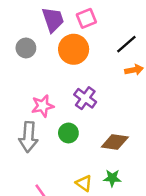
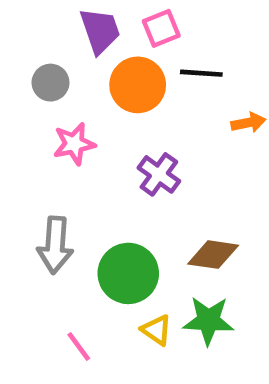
black line: (126, 44) -> (201, 73), moved, turned 45
pink star: (43, 106) -> (74, 144), moved
green circle: (68, 133) -> (128, 273), moved, size x1.6
green star: (112, 178) -> (208, 321), size x1.5

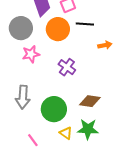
gray circle: (50, 83) -> (21, 28), size x1.5

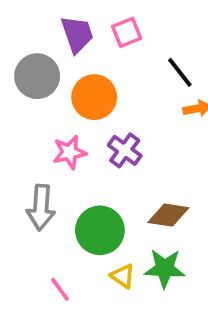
black line: (85, 24) -> (180, 72), moved, turned 48
orange circle: (58, 29) -> (94, 97), moved
pink star: (31, 54) -> (69, 152), moved

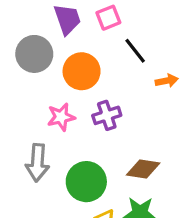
black line: (180, 72) -> (135, 51), moved
purple cross: (125, 150) -> (107, 115), turned 36

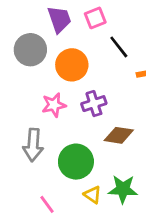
brown diamond: (143, 169) -> (119, 135), moved

